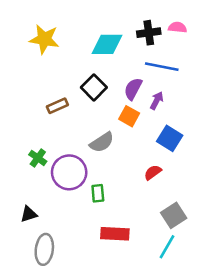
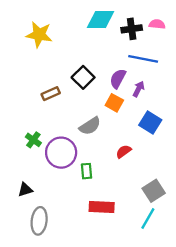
cyan diamond: (107, 44) -> (100, 20), moved
red semicircle: (153, 172) -> (124, 151), moved

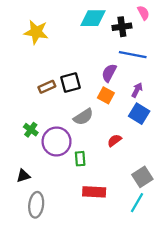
pink semicircle: (157, 24) -> (143, 13), moved, turned 56
black square: (83, 77) -> (70, 82), moved, turned 30
purple arrow: (139, 89) -> (137, 90), moved

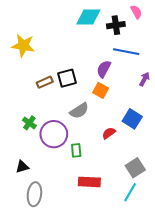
yellow star: (36, 32) -> (23, 46), moved
purple arrow: (137, 90) -> (144, 79), moved
blue square: (139, 114) -> (132, 119), moved

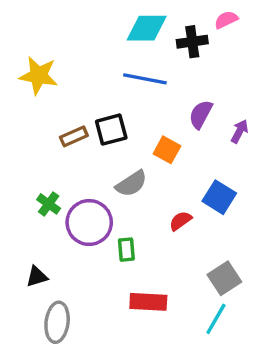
pink semicircle: (136, 12) -> (226, 20), turned -88
blue line: (126, 52) -> (145, 79), moved
purple semicircle: (104, 69) -> (201, 114), moved

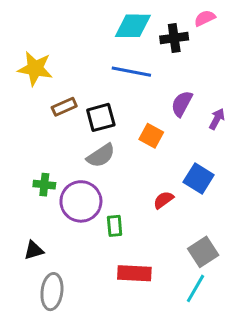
brown rectangle: (74, 136) -> (64, 107), moved
gray semicircle: (131, 184) -> (101, 156), moved
green cross: (49, 204) -> (44, 185), turned -30

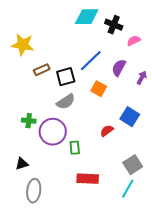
pink semicircle: (205, 18) -> (134, 41), moved
black cross: (174, 38) -> (114, 25), turned 30
blue line: (131, 72) -> (91, 61), moved, turned -55

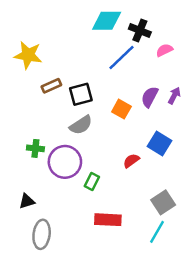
blue line: (91, 61) -> (121, 58), moved
purple semicircle: (119, 68) -> (150, 97), moved
green rectangle: (75, 148) -> (92, 182), turned 32

